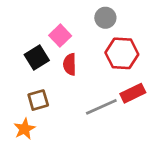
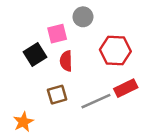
gray circle: (105, 18) -> (83, 17), moved
pink square: (60, 36) -> (57, 34), turned 30
brown square: (38, 100) -> (57, 95), moved

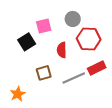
gray circle: (83, 17) -> (73, 19), moved
red semicircle: (66, 61) -> (62, 50), moved

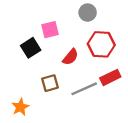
gray circle: (73, 19) -> (88, 13), moved
red semicircle: (62, 50) -> (70, 57), turned -140

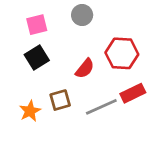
gray circle: (88, 13) -> (82, 15), moved
pink square: (50, 30) -> (37, 25), moved
orange star: (20, 107) -> (30, 111), moved

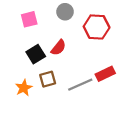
red hexagon: (122, 53) -> (97, 27), moved
black square: (37, 58) -> (36, 54), moved
red semicircle: (85, 69) -> (59, 48), moved

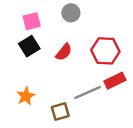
red hexagon: (97, 27) -> (105, 51), moved
black square: (36, 54) -> (29, 46), moved
brown square: (48, 79) -> (60, 112), moved

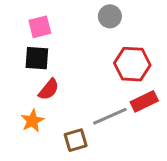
gray circle: (71, 13) -> (110, 16), moved
black square: (29, 46) -> (37, 58), turned 36
red semicircle: (64, 52) -> (49, 89), moved

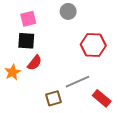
gray circle: (110, 16) -> (68, 11), moved
red rectangle: (144, 101) -> (102, 98), moved, turned 66
orange star: (32, 121) -> (13, 72), moved

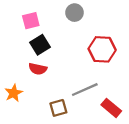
black square: (26, 41) -> (40, 45), moved, turned -36
red semicircle: (35, 63) -> (38, 69), turned 63
orange star: (13, 72) -> (14, 93), moved

